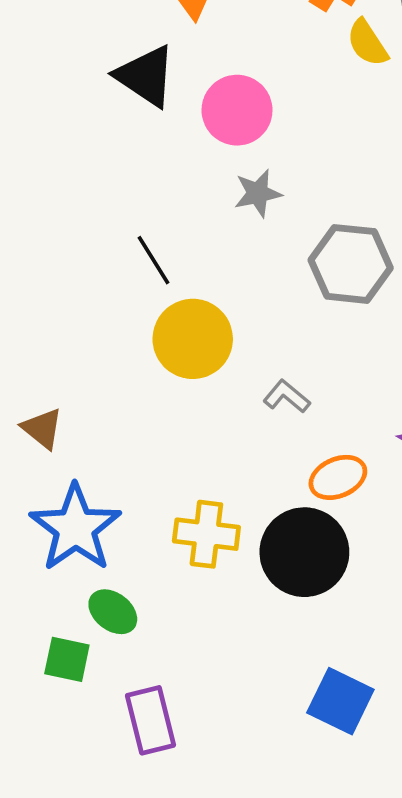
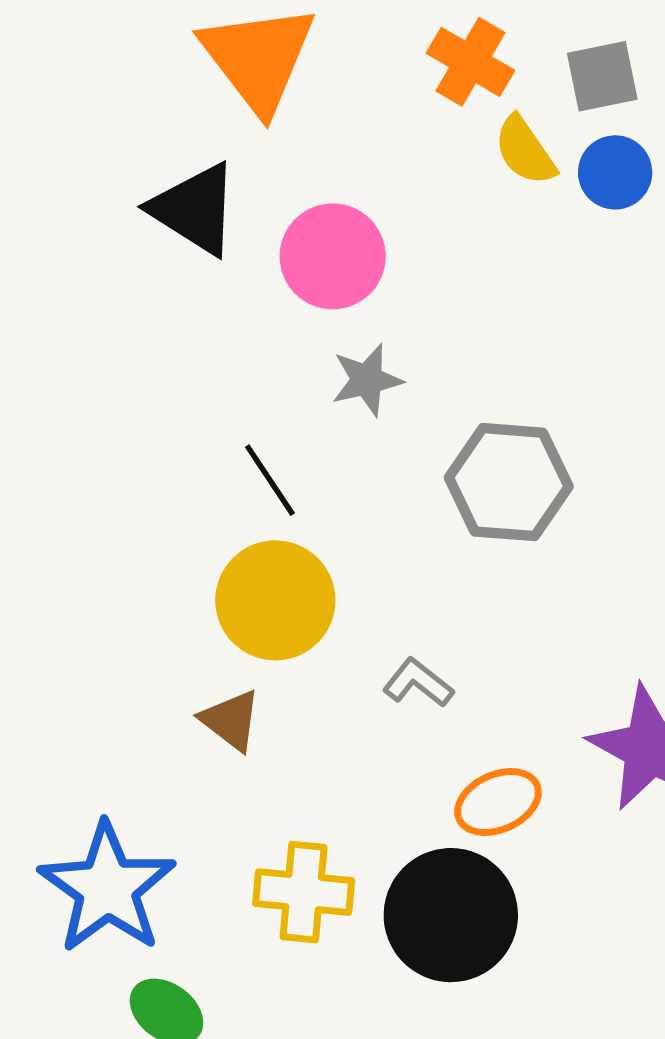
black line: (153, 260) -> (270, 480), moved
brown triangle: (42, 428) -> (231, 720), moved

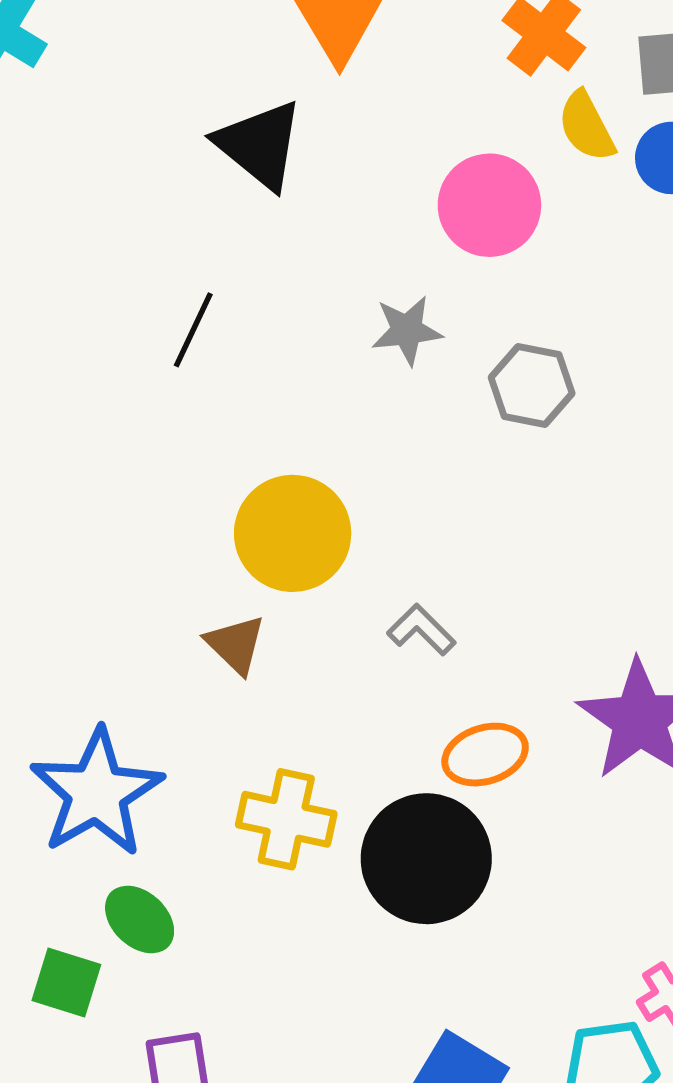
pink circle: (333, 256) -> (489, 205), moved
black line: (270, 480) -> (193, 330), moved, turned 52
gray hexagon: (509, 482) -> (532, 385), moved, size x0.7

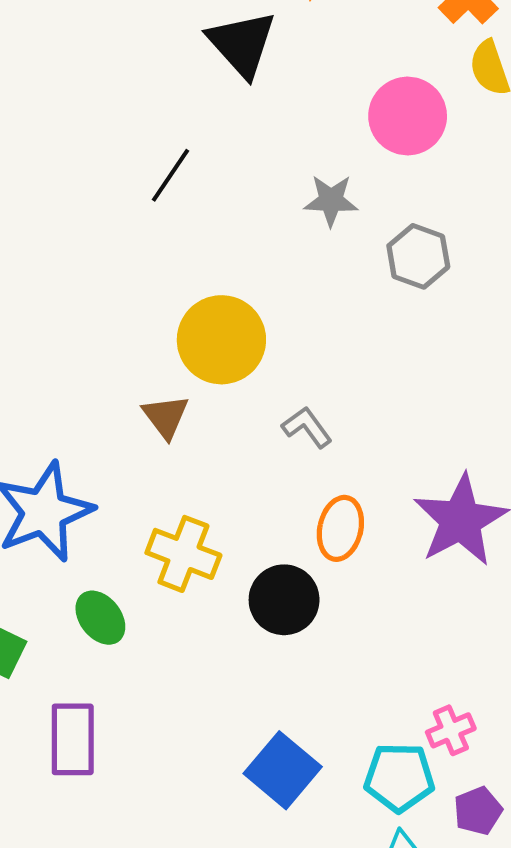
orange ellipse: (485, 755) -> (340, 528), turned -68
black circle: (426, 859) -> (284, 600), size x0.7
green ellipse: (140, 919) -> (100, 618), moved

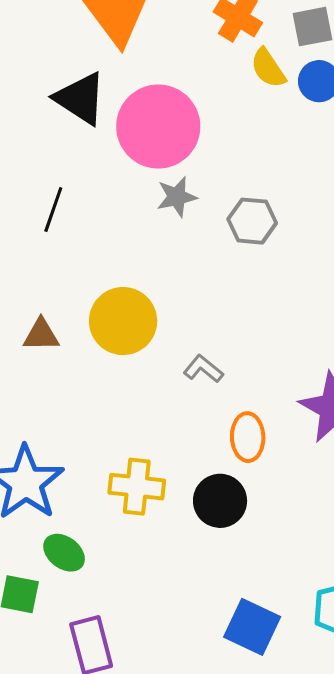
pink circle: (408, 116) -> (158, 127), moved, size x1.4
brown triangle: (166, 417) -> (41, 335), moved, turned -39
green ellipse: (100, 618) -> (64, 553), moved

